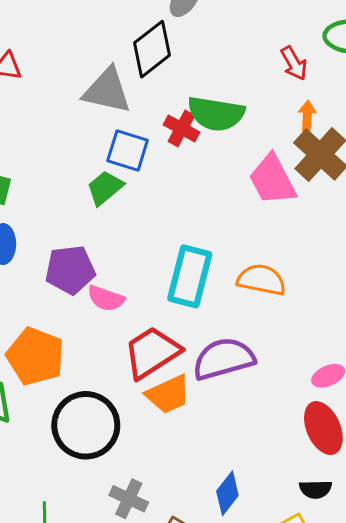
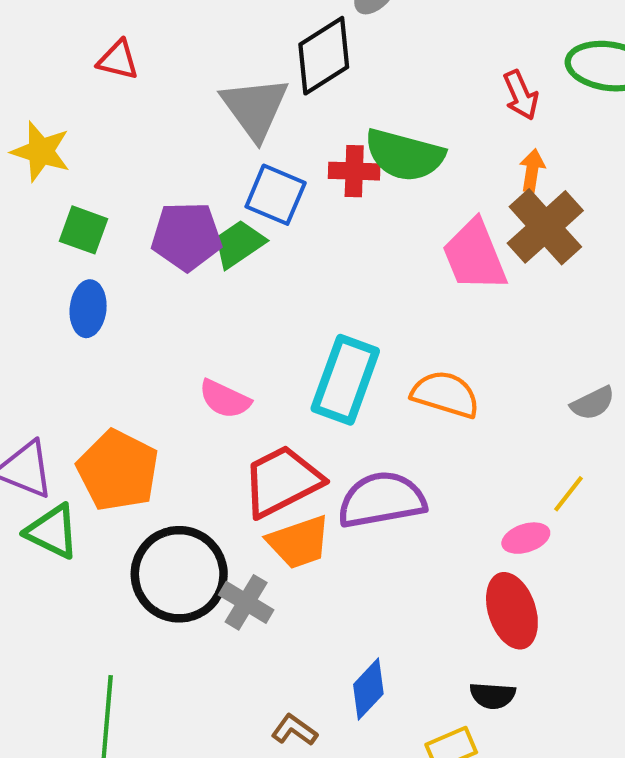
gray triangle: (107, 91) -> (255, 108), turned 36
red cross: (181, 128) -> (354, 171), turned -32
purple pentagon: (70, 270) -> (187, 236), moved
gray cross: (129, 499) -> (246, 602), moved

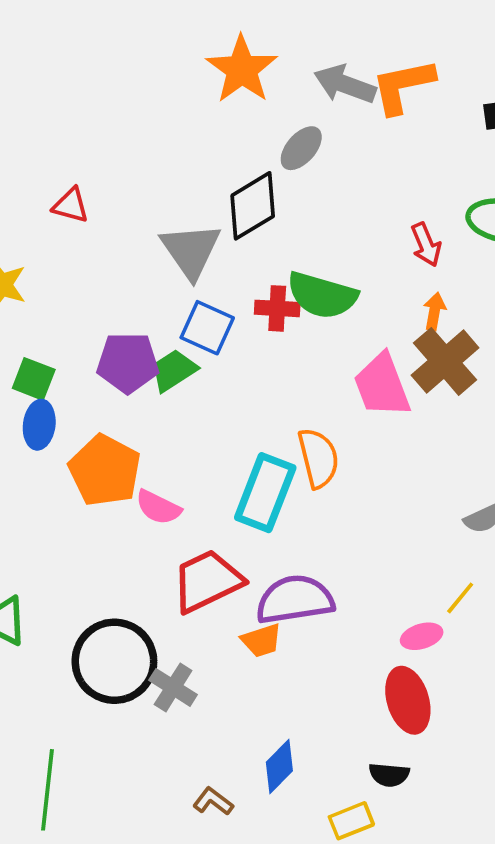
green square: (84, 230) -> (34, 379), moved
orange semicircle: (445, 394) -> (318, 458), moved, turned 58
orange pentagon: (118, 471) -> (105, 471), moved
orange trapezoid: (299, 542) -> (262, 640), moved, size x0.7

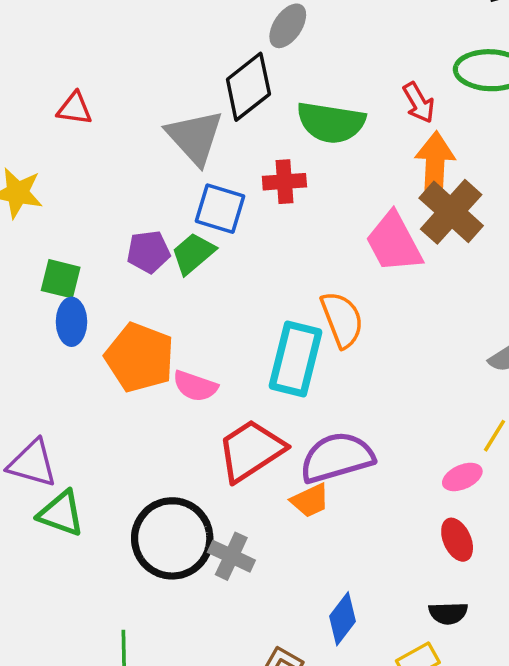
green semicircle: (322, 295) -> (331, 122), moved
orange arrow: (434, 311) -> (435, 165), size x1.8
purple pentagon: (128, 363) -> (148, 252), size x0.7
red ellipse: (408, 700) -> (457, 540), size x0.7

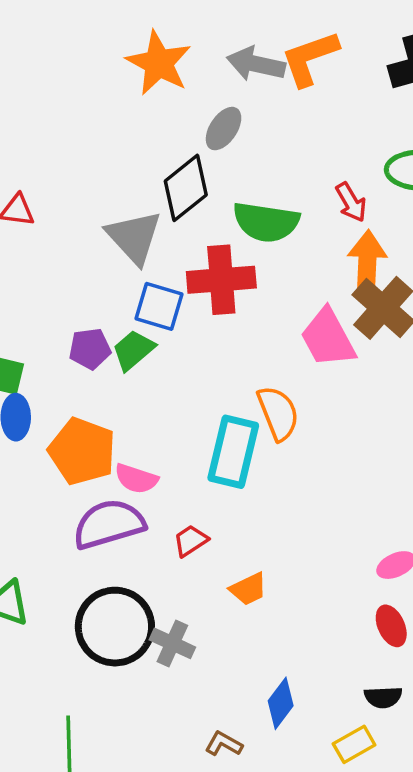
red cross: (284, 182) -> (221, 280), size x1.6
red trapezoid: (251, 450) -> (191, 541), size x0.5
purple semicircle: (337, 457) -> (109, 524), moved

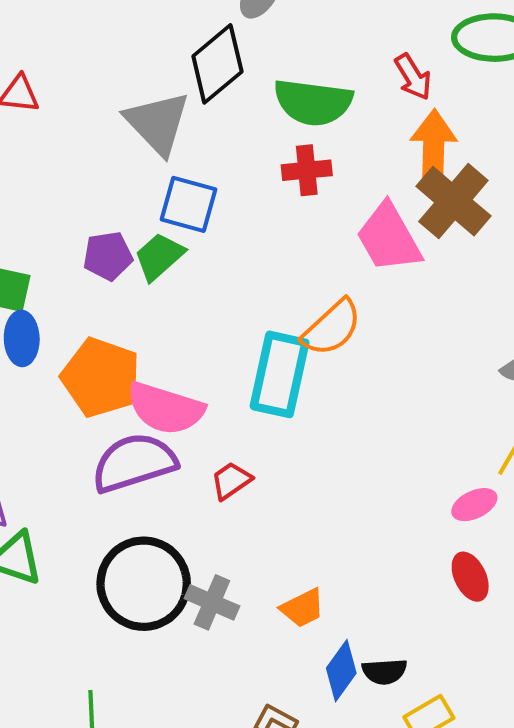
red cross: (221, 280) -> (307, 170), moved, size x0.6
orange semicircle: (278, 413) -> (332, 328), turned 70
pink semicircle: (136, 479) -> (165, 408), size x1.5
orange trapezoid: (248, 589) -> (303, 608), moved
black semicircle: (383, 697) -> (384, 671), moved

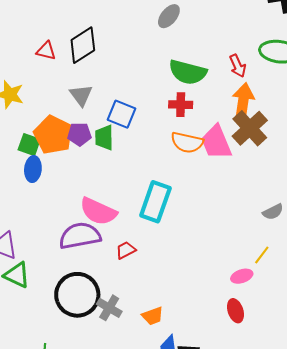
black diamond: (217, 64) -> (83, 45), moved
gray triangle: (157, 123) -> (81, 95), moved, size x0.7
green trapezoid: (159, 257) -> (104, 138), turned -56
orange semicircle: (332, 328) -> (187, 142), moved, turned 48
orange pentagon: (101, 377) -> (53, 135), moved

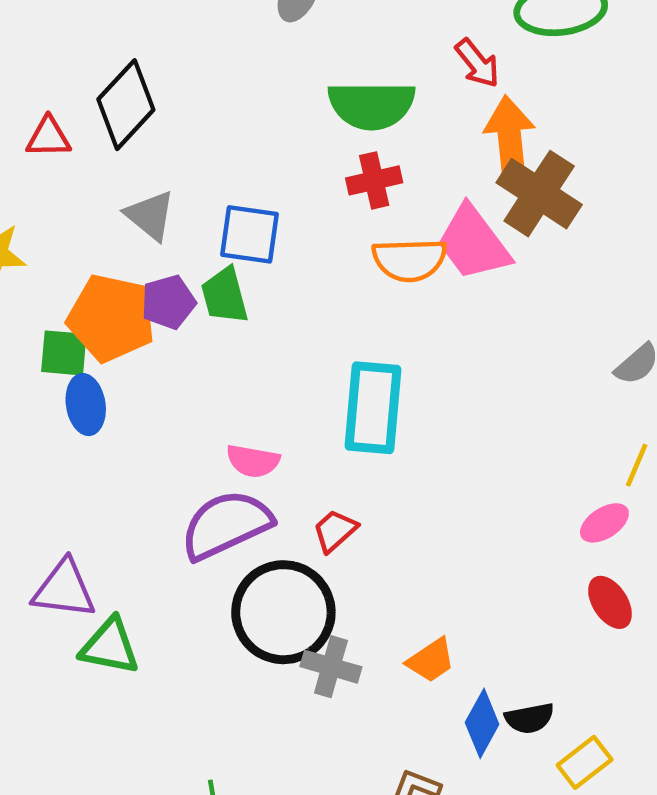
pink semicircle: (98, 211) -> (253, 461), size x0.6
black circle: (77, 295) -> (283, 612), moved

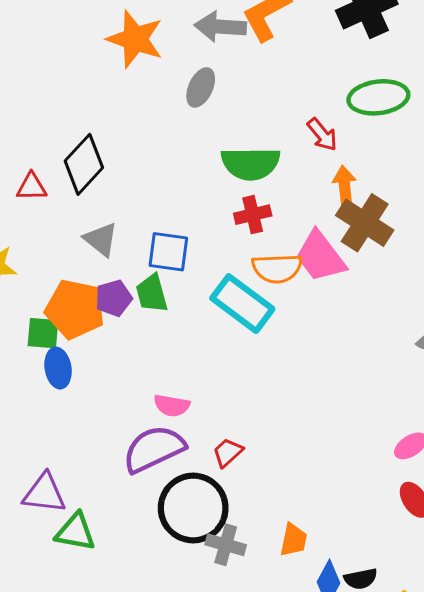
orange arrow: (510, 139) -> (345, 185), size x0.7
cyan rectangle: (373, 408) -> (242, 304), moved, turned -58
orange trapezoid: (431, 660) -> (293, 540), turned -44

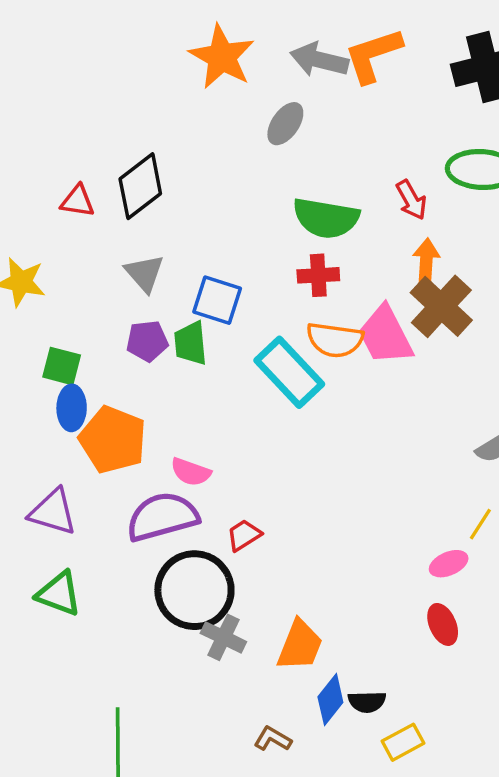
orange pentagon: (75, 309) -> (113, 440), moved
purple triangle: (44, 493) -> (53, 512), moved
orange trapezoid: (293, 540) -> (300, 645), size x1.4

